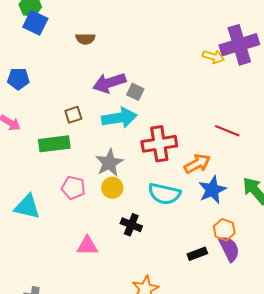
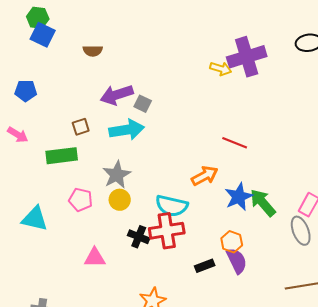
red cross: (159, 144) -> (167, 231), moved
blue star: (212, 190) -> (239, 197), moved

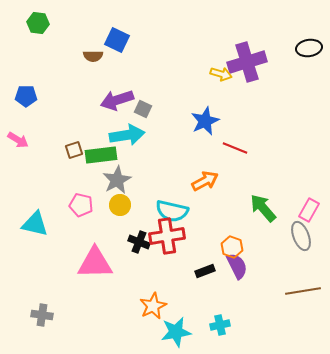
blue square: (43, 35) -> (117, 40), moved
brown square: (81, 127) -> (74, 150), moved
green rectangle: (62, 156) -> (101, 155), moved
blue star: (239, 197) -> (205, 121), moved
pink triangle: (95, 258) -> (95, 263), size x1.6

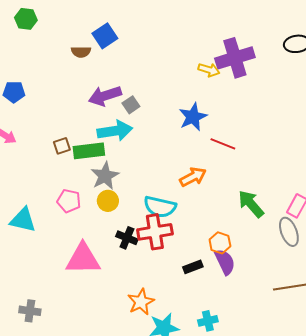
blue square: (117, 40) -> (105, 36), turned 30
gray square: (143, 109) -> (131, 105), turned 30

